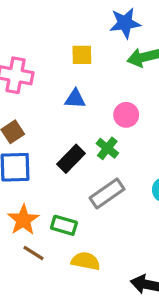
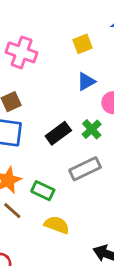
yellow square: (82, 55) -> (83, 44), turned -30
blue triangle: (75, 99) -> (86, 81), moved, turned -42

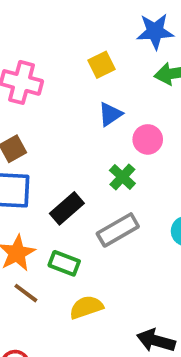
black rectangle: (58, 133) -> (67, 208), moved
yellow semicircle: (57, 225) -> (86, 307), turned -35

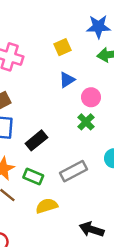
green cross: (122, 177) -> (86, 122), moved
gray rectangle: (118, 230) -> (73, 171), moved

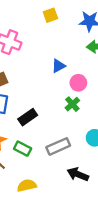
yellow square: (62, 47) -> (50, 15), moved
yellow semicircle: (47, 206) -> (27, 186), moved
black arrow: (92, 229) -> (78, 174), moved

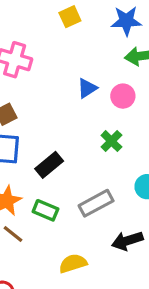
pink circle: (78, 83) -> (123, 96), moved
black arrow: (78, 174) -> (127, 241), turned -35
yellow semicircle: (27, 186) -> (73, 263), moved

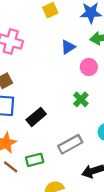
blue triangle: (87, 88) -> (68, 47), moved
green rectangle: (45, 210) -> (35, 160), moved, turned -36

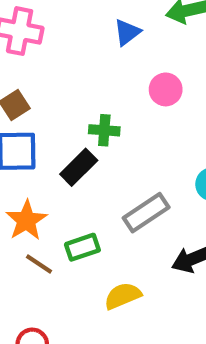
pink circle: (89, 67) -> (166, 89), moved
green cross: (81, 99) -> (104, 130), moved, turned -35

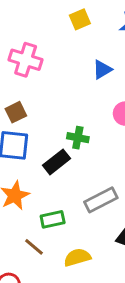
brown line: (39, 264) -> (34, 247), moved

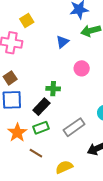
yellow square: (80, 19) -> (27, 20), moved
green rectangle: (53, 219) -> (41, 128), moved
brown line: (34, 247) -> (36, 153), moved

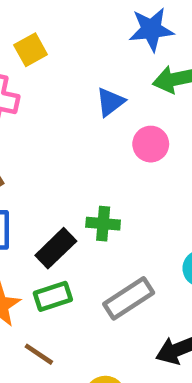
pink circle: (82, 68) -> (151, 144), moved
green cross: (53, 89) -> (103, 224), moved

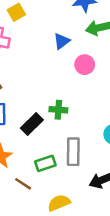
green rectangle: (53, 296) -> (45, 163), moved
gray rectangle: (129, 298) -> (73, 152), turned -56

